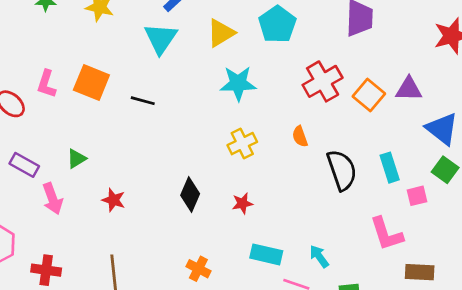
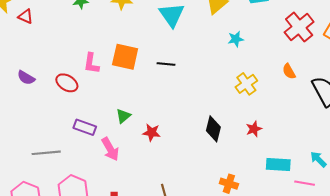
cyan star: (238, 83) -> (236, 39), size x0.6
red star: (114, 200) -> (151, 132), moved

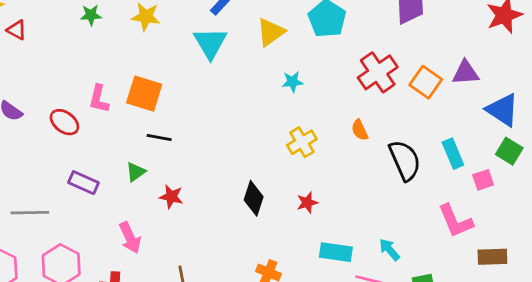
black line: (166, 64) -> (159, 138), moved
pink arrow: (110, 149) -> (130, 238), moved

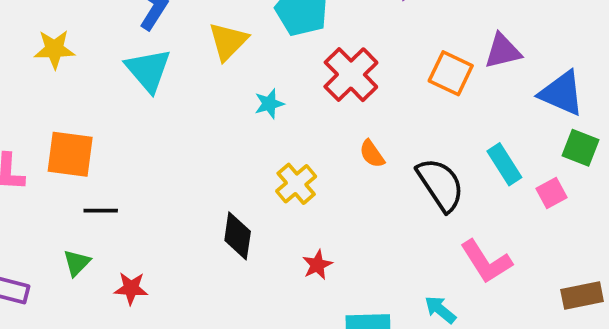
red cross: (378, 72) -> (351, 75), moved
black diamond: (254, 198) -> (238, 236), moved
pink L-shape: (455, 221) -> (486, 262), moved

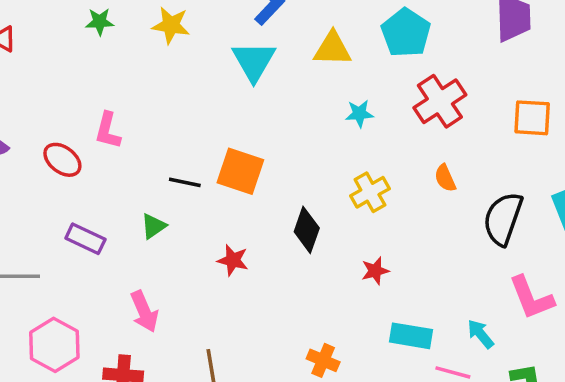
yellow triangle: (228, 41) -> (332, 49), turned 36
orange square: (451, 73) -> (532, 118), turned -33
orange square: (70, 154) -> (240, 171), moved
black semicircle: (440, 185) -> (503, 219), turned -138
red star: (131, 288) -> (233, 260), moved

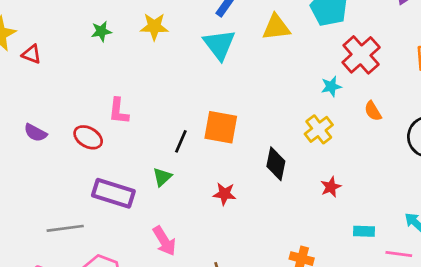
cyan star: (359, 114) -> (331, 86), moved
black line: (185, 182) -> (181, 141), turned -70
purple rectangle: (85, 239) -> (113, 193), size x1.4
cyan rectangle: (411, 336) -> (364, 231), size x0.7

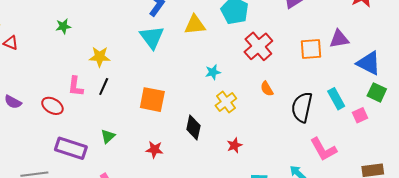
yellow star: (154, 27) -> (100, 57), moved
cyan star: (331, 86) -> (213, 72), moved
black line: (181, 141) -> (104, 86), moved

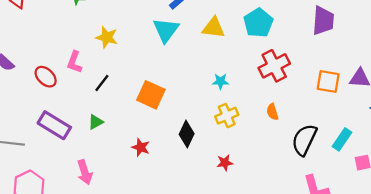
black line: (104, 86) -> (102, 83), moved
cyan rectangle: (336, 99) -> (342, 139), turned 50

